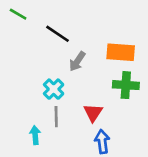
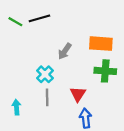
green line: (18, 14) -> (15, 22), moved
black line: (58, 34) -> (39, 18), moved, turned -50
cyan arrow: (35, 135) -> (16, 107), moved

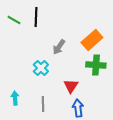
black line: (39, 18) -> (36, 17), turned -72
orange rectangle: (101, 44) -> (92, 40), turned -45
gray line: (47, 97) -> (43, 104), moved

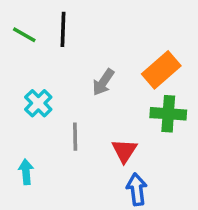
cyan cross: (41, 68) -> (38, 103), moved
gray line: (43, 104) -> (75, 137), moved

